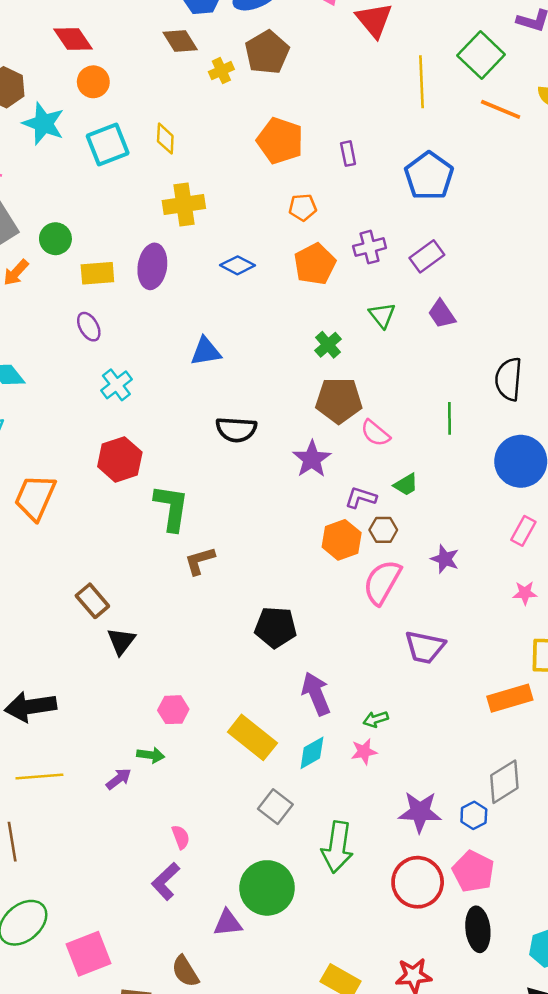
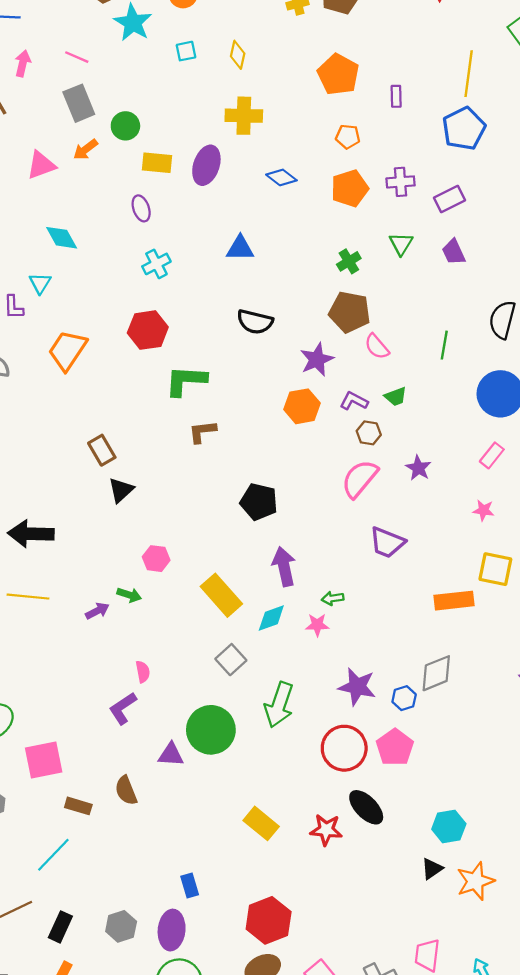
yellow line: (421, 82) -> (469, 74), moved
cyan square: (108, 145) -> (186, 51), size x0.6
green L-shape: (171, 508) -> (186, 381), turned -105
orange hexagon: (342, 540) -> (302, 406), moved
black ellipse: (478, 929) -> (366, 807), moved, turned -48

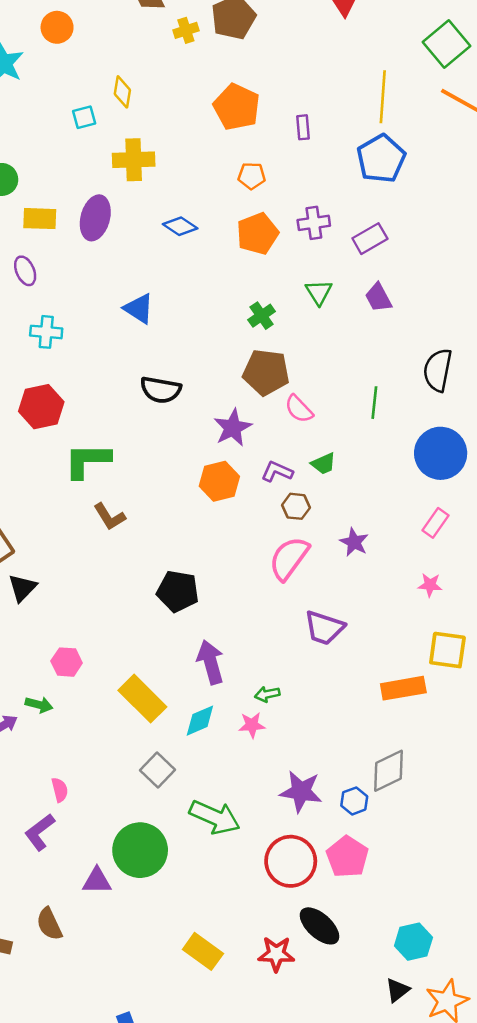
cyan square: (186, 51) -> (84, 117), moved
blue triangle: (240, 248) -> (139, 309), turned 36
cyan cross: (156, 264) -> (46, 332), turned 36
brown L-shape: (202, 432) -> (109, 517), turned -112
green arrow: (279, 705) -> (215, 817), turned -81

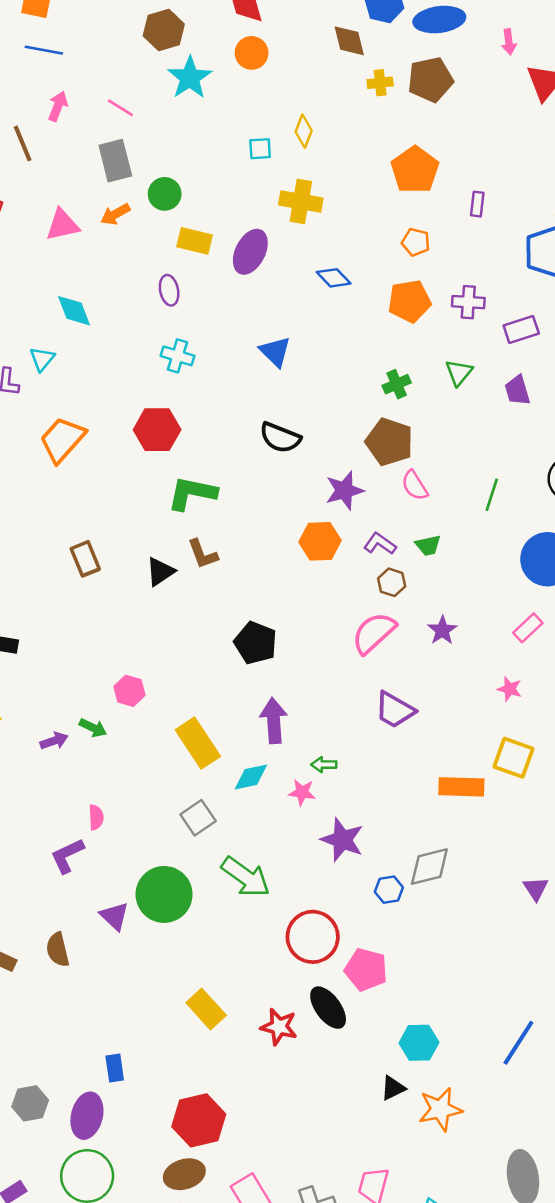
black triangle: (22, 588) -> (160, 572), moved
purple star: (301, 791) -> (342, 840), moved
pink pentagon: (347, 857) -> (366, 970), moved, turned -30
purple triangle: (97, 881) -> (115, 916), turned 32

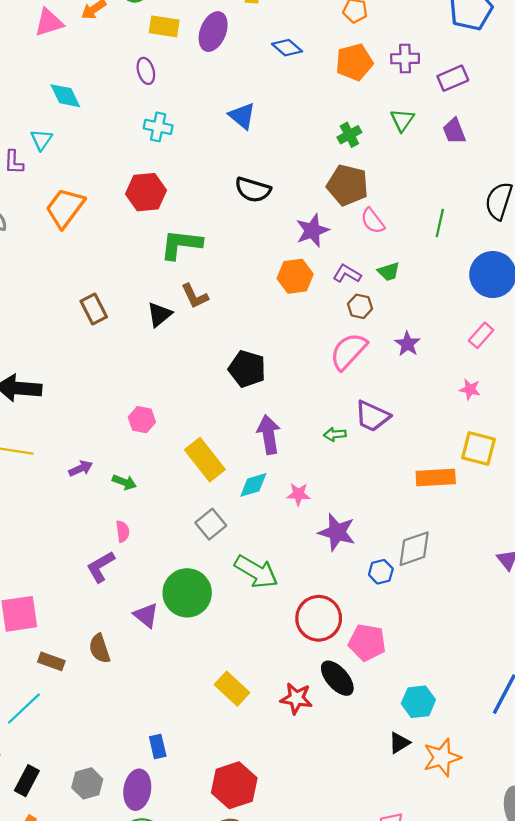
green arrow: (93, 728) -> (124, 482), moved
green arrow: (324, 765) -> (335, 434), moved

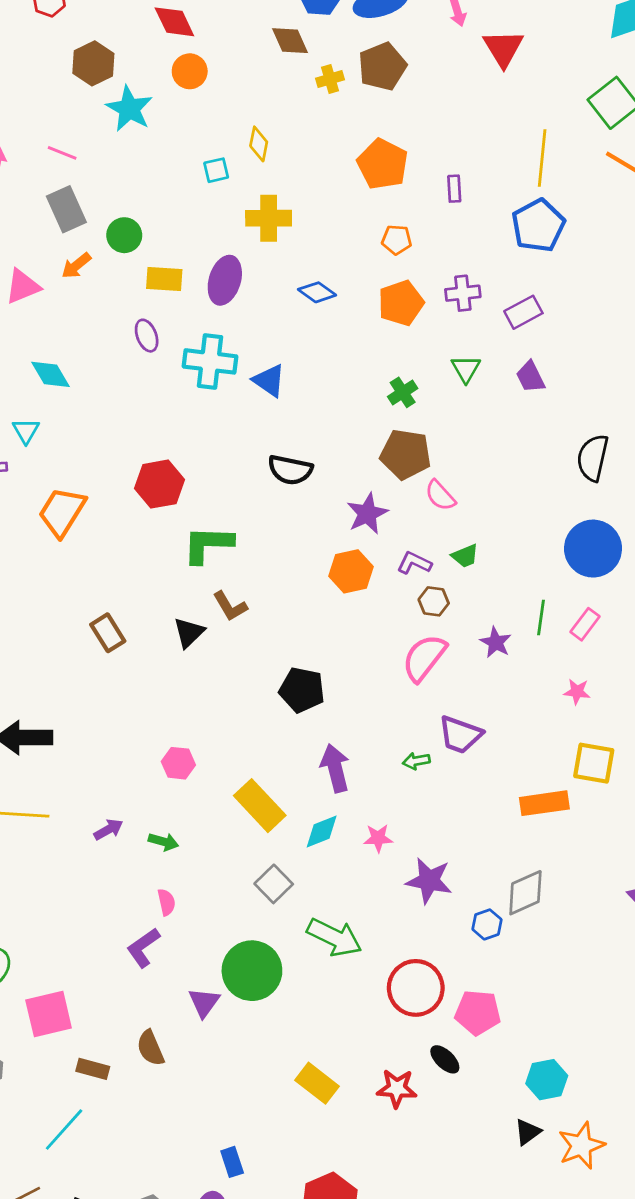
cyan cross: (158, 127) -> (210, 361), moved, size x1.5
green line: (440, 223) -> (541, 618), moved
purple triangle: (146, 615) -> (204, 1002), turned 32
black ellipse: (337, 678) -> (445, 1059), size x0.7

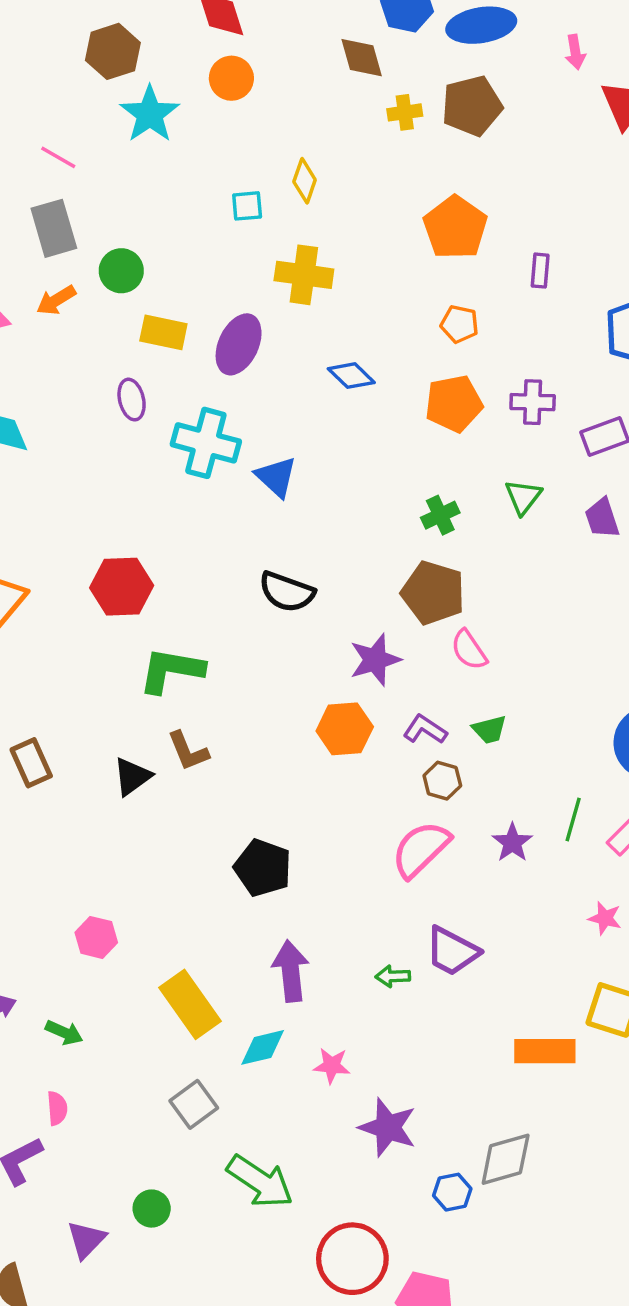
green circle: (252, 971) -> (152, 1209), size x0.5

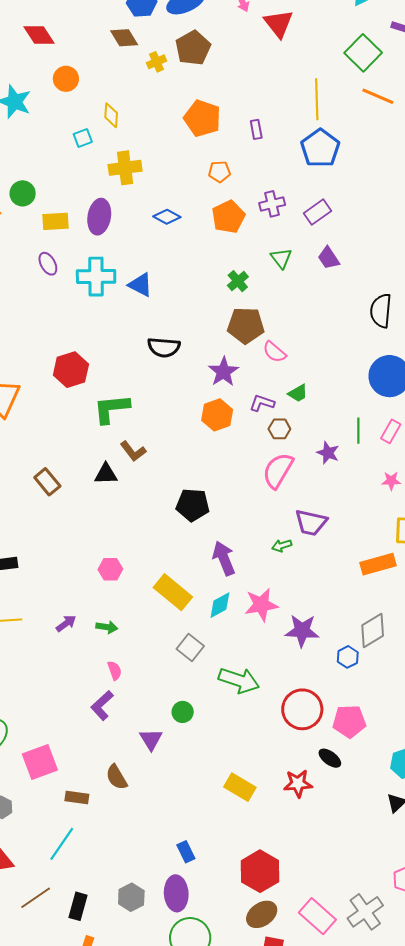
orange circle: (231, 78) -> (66, 79), moved
black triangle: (132, 777) -> (106, 474), turned 50
pink star: (332, 1066) -> (261, 605), size x1.6

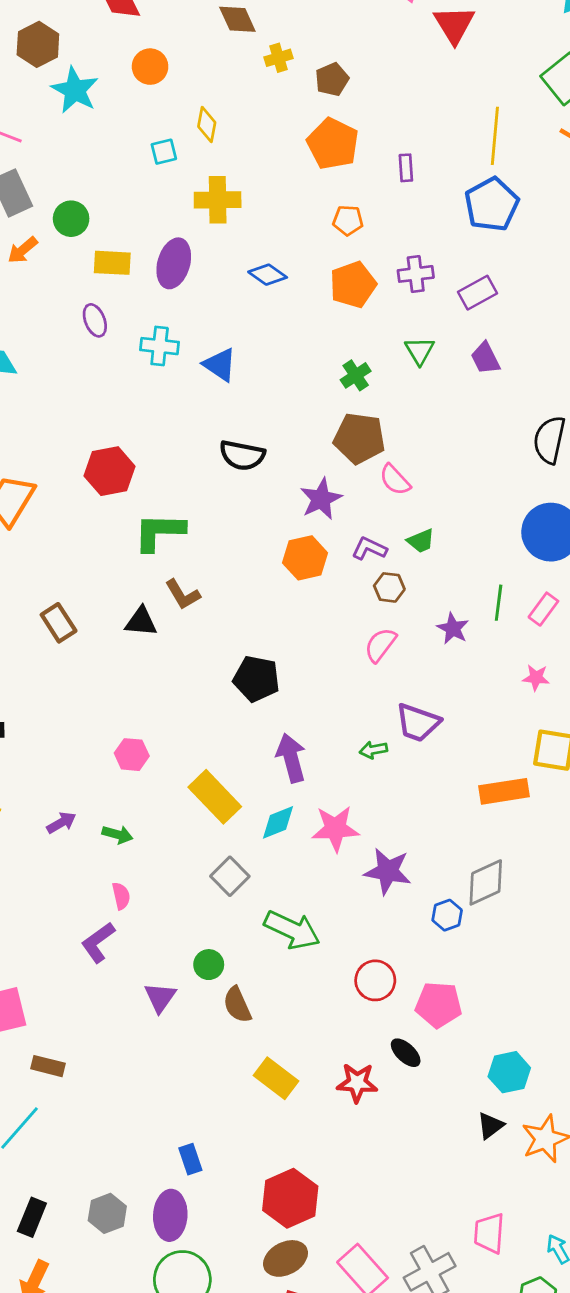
brown pentagon: (193, 48) -> (332, 79), moved, size x0.7
cyan cross: (96, 277) -> (160, 346), size x0.7
pink semicircle: (278, 470) -> (380, 645), size x0.7
red circle: (302, 709) -> (375, 980), size x0.7
brown semicircle: (117, 777) -> (237, 1005), moved

